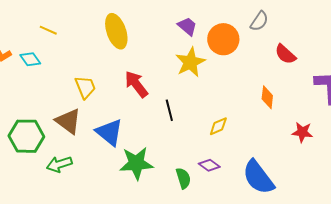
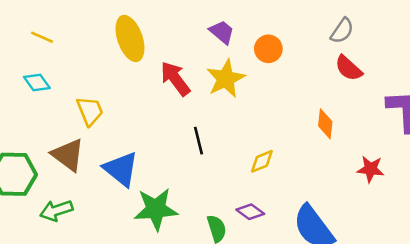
gray semicircle: (259, 21) -> (342, 31), moved
orange circle: (223, 39) -> (268, 49), size x0.7
cyan diamond: (30, 59) -> (37, 82), moved
red arrow: (136, 84) -> (175, 79), moved

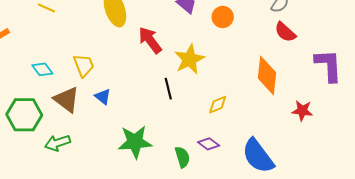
yellow star: (226, 79) -> (189, 59), moved
cyan diamond: (37, 82) -> (42, 69), moved
orange diamond: (325, 124) -> (267, 75), size x1.6
blue triangle: (121, 169) -> (103, 97), moved, size x0.6

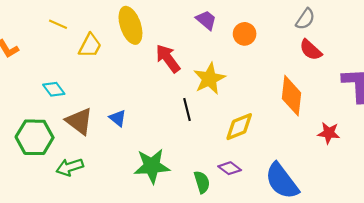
yellow trapezoid: (84, 65) -> (90, 46), moved, turned 50
yellow diamond: (218, 105) -> (239, 127), size x1.4

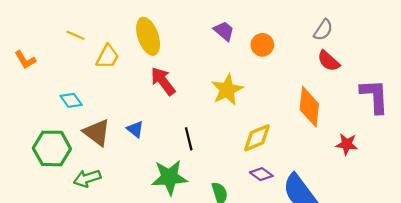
red arrow: (168, 58) -> (163, 81), moved
black line: (187, 110) -> (189, 139), moved
purple diamond: (230, 168) -> (261, 174), moved

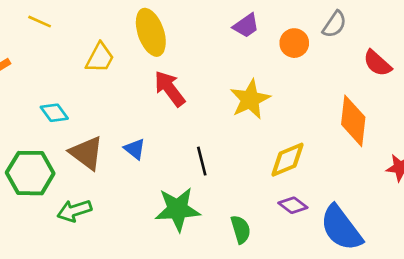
gray semicircle: (323, 30) -> (334, 24), moved
purple trapezoid: (224, 31) -> (246, 26), turned 105
yellow line: (75, 35) -> (40, 22), moved

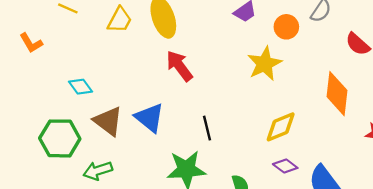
yellow trapezoid: (100, 58) -> (120, 20), moved
yellow star: (250, 99) -> (265, 64), moved
blue triangle: (135, 149) -> (150, 118), size x1.6

